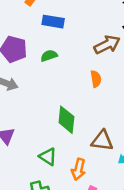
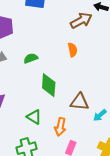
green semicircle: (49, 56) -> (31, 58), moved

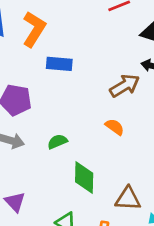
orange semicircle: (72, 50) -> (115, 127), turned -40

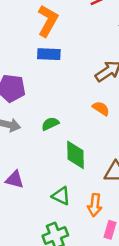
orange L-shape: (34, 29) -> (48, 21), moved
purple triangle: (15, 202) -> (15, 180), turned -30

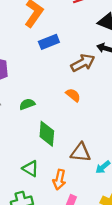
blue rectangle: (49, 54) -> (49, 42), moved, turned -30

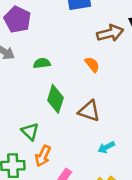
brown triangle: (81, 152) -> (89, 111), moved
orange arrow: (59, 180) -> (43, 156), moved

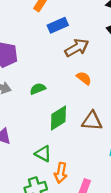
brown arrow: (110, 33) -> (77, 48), moved
green diamond: (55, 99) -> (58, 118), turned 55

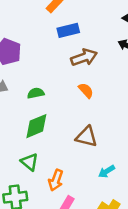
green diamond: (58, 118) -> (36, 126), moved
orange arrow: (61, 173) -> (56, 180), moved

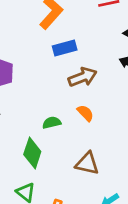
green semicircle: (36, 93) -> (52, 123), moved
green diamond: (36, 126) -> (32, 153), turned -48

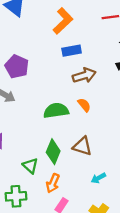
green semicircle: (52, 123) -> (56, 111), size x1.6
green diamond: (32, 153) -> (53, 152), moved

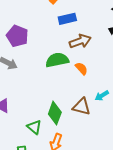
green semicircle: (56, 111) -> (57, 60), moved
cyan arrow: (98, 178) -> (102, 96), moved

